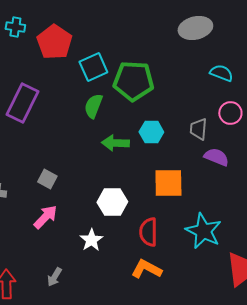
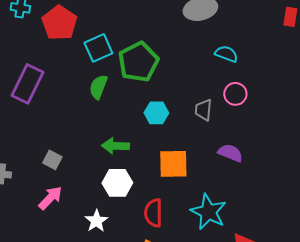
green pentagon: (133, 81) -> (138, 62), turned -30
green arrow: (115, 143) -> (115, 146), moved
purple semicircle: (216, 157) -> (230, 153), moved

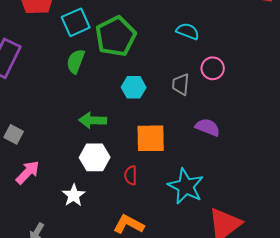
cyan semicircle: (226, 54) -> (188, 31), moved
gray square: (52, 160) -> (14, 134), moved
red semicircle: (153, 213) -> (131, 175), moved, size x0.7

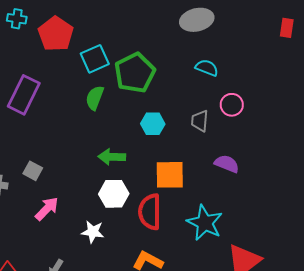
red semicircle: (131, 175) -> (150, 212), size x1.8
white star: (74, 195) -> (93, 232), turned -30

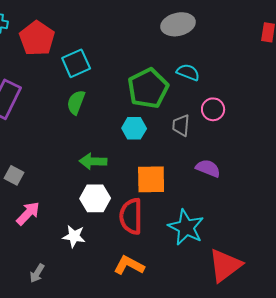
green pentagon: (135, 73) -> (148, 88), moved

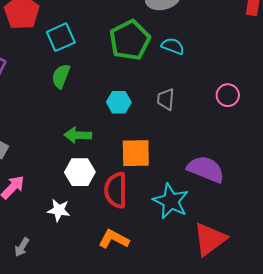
green pentagon: (148, 88) -> (130, 40), moved
pink circle: (213, 109) -> (228, 95), moved
purple semicircle: (208, 168) -> (206, 169), moved, size x1.5

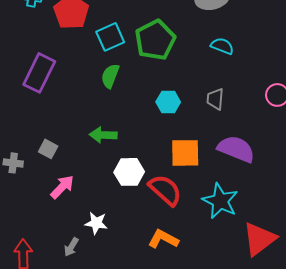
green pentagon: (130, 40) -> (155, 40), moved
green arrow: (78, 135) -> (103, 135), moved
purple semicircle: (206, 169) -> (236, 149), moved
red semicircle: (116, 190) -> (165, 190), turned 132
white star: (59, 210) -> (96, 223), moved

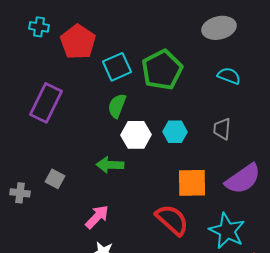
purple semicircle: (236, 149) -> (243, 179), turned 123
white hexagon: (129, 172) -> (136, 135), moved
pink arrow: (62, 187) -> (97, 217), moved

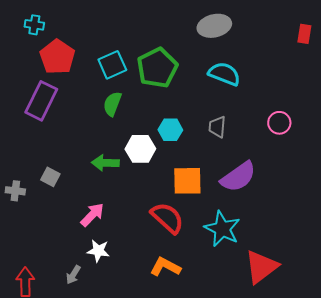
red pentagon: (78, 42) -> (57, 57), moved
cyan semicircle: (229, 76) -> (224, 74), size x1.4
white hexagon: (136, 135) -> (140, 149), moved

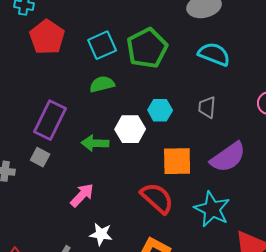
purple rectangle: (41, 101) -> (50, 120), moved
green semicircle: (112, 104) -> (102, 84), turned 55
white star: (98, 251) -> (101, 234), moved

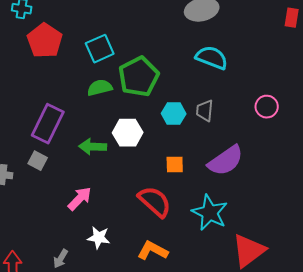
green pentagon: (147, 48) -> (139, 77), moved
cyan hexagon: (160, 110) -> (174, 114), moved
orange square: (177, 161) -> (175, 165), size x0.6

